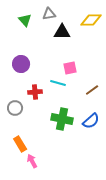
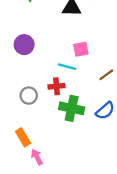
red cross: (35, 92) -> (57, 86), moved
gray circle: (15, 108) -> (29, 96), moved

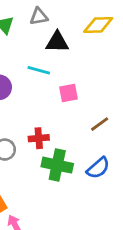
cyan line: (67, 67) -> (39, 70), moved

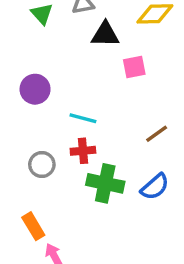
cyan line: (39, 70) -> (83, 118), moved
pink square: (68, 93) -> (134, 67), moved

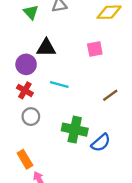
black triangle: (105, 34) -> (46, 48), moved
red cross: (83, 151) -> (25, 90), moved, turned 35
blue semicircle: (155, 187) -> (101, 143), moved

